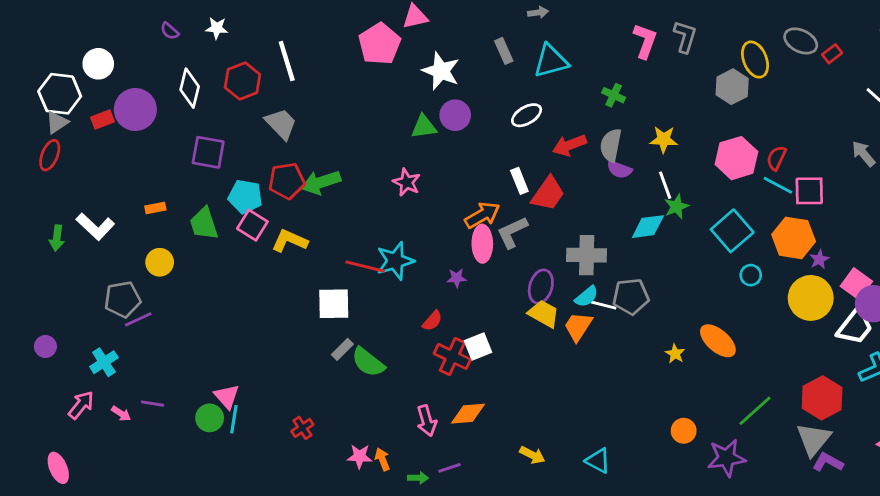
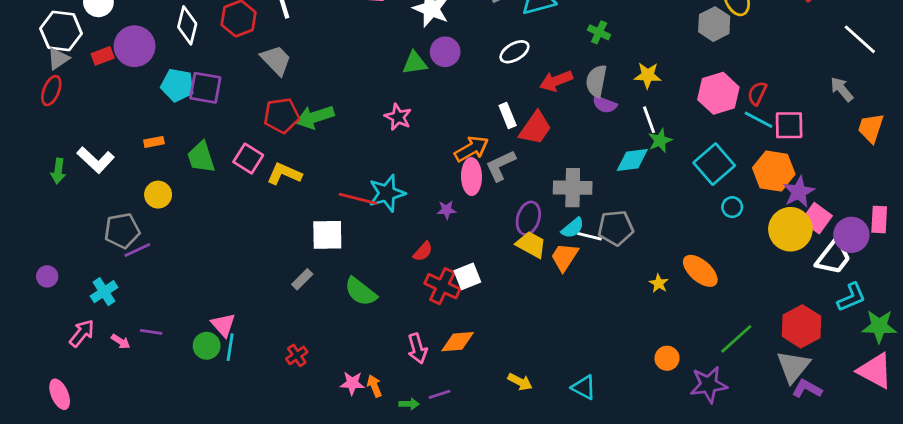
cyan pentagon: (245, 197) -> (178, 85), moved
purple star: (819, 259) -> (799, 192), size x1.6
pink square: (856, 284) -> (817, 218), moved
gray rectangle: (342, 349) -> (302, 279), moved

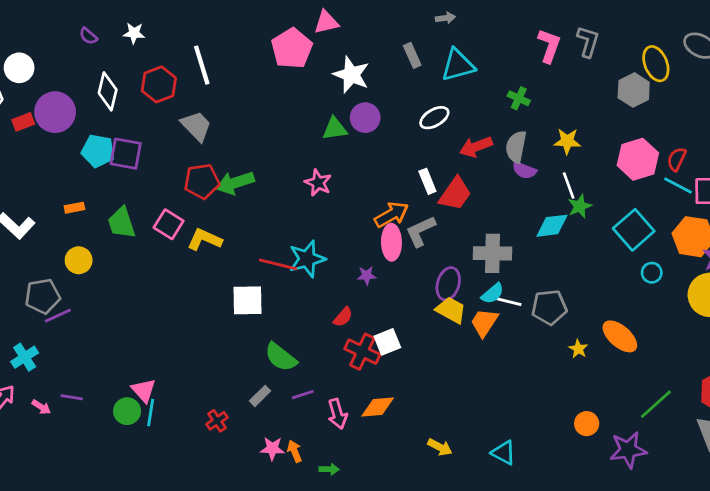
gray pentagon: (616, 228) -> (549, 307), moved
gray rectangle: (302, 279) -> (260, 396), moved
purple line: (440, 394) -> (303, 395), moved

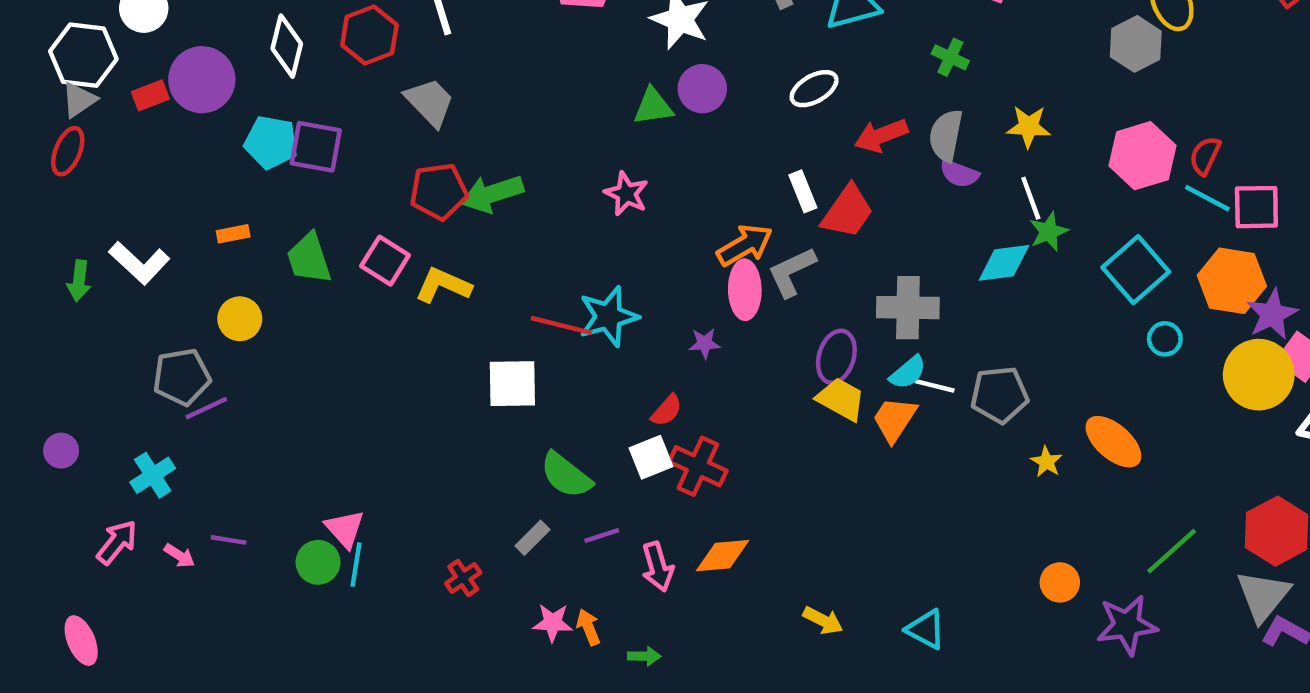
white square: (387, 342) -> (651, 457), moved

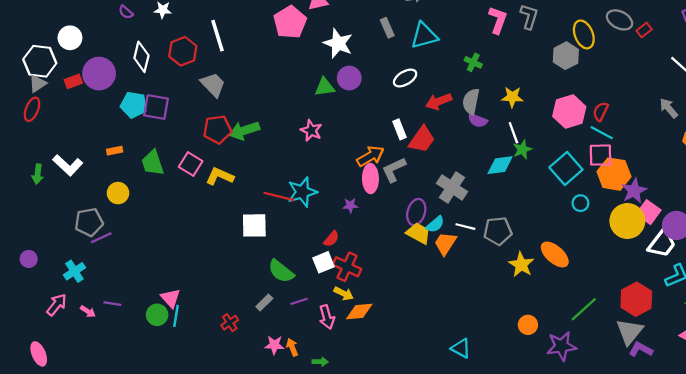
pink square: (1256, 207) -> (601, 155), moved
gray cross: (908, 308) -> (452, 187), turned 32
cyan semicircle: (908, 372) -> (435, 224), moved
yellow star: (1046, 462) -> (521, 265), size x1.6
yellow arrow: (823, 620) -> (344, 294), moved

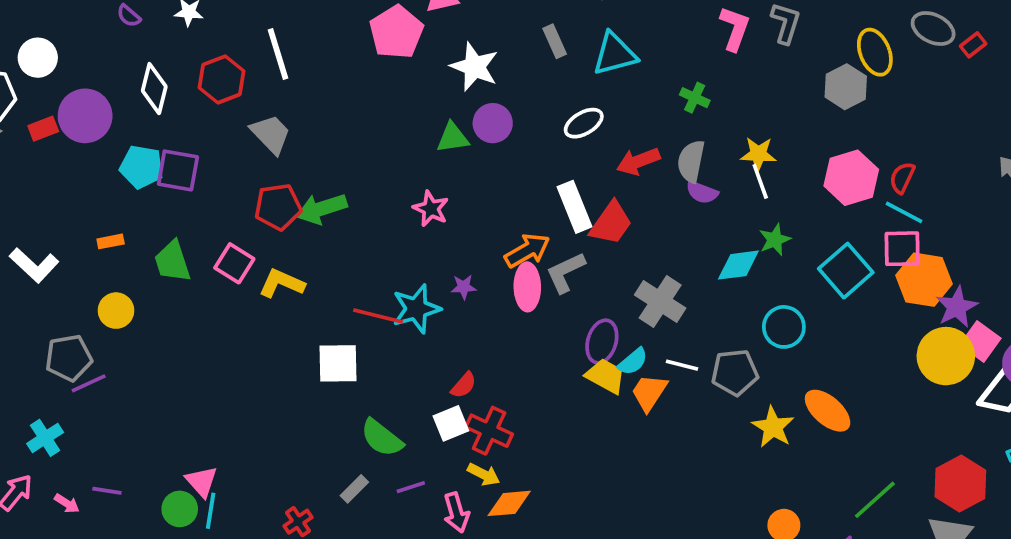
white rectangle: (399, 129) -> (575, 207), size x1.5
white line: (513, 133) -> (760, 181), moved
cyan circle: (580, 203) -> (784, 327), moved, size x1.5
purple star: (350, 205) -> (464, 287), moved

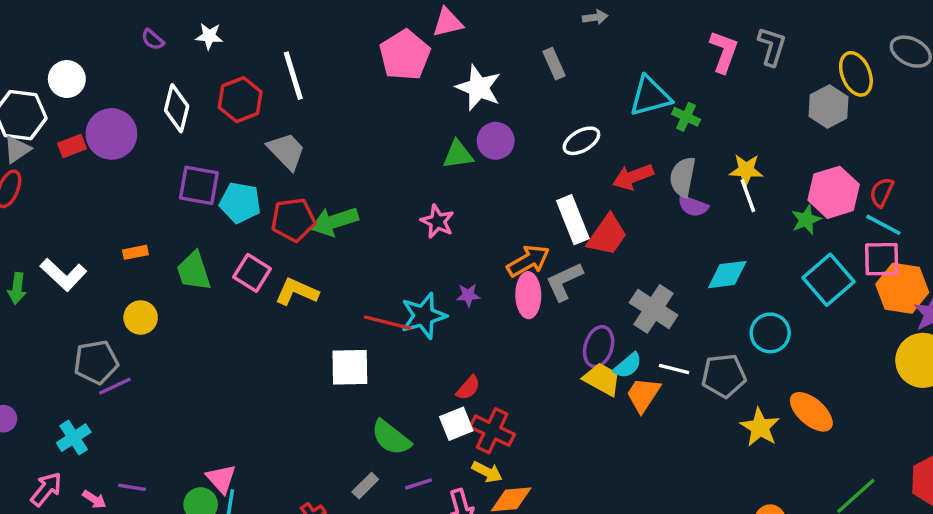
cyan triangle: (615, 54) -> (650, 96), moved
cyan pentagon: (141, 167) -> (240, 203), moved
green star: (775, 240) -> (806, 220), moved

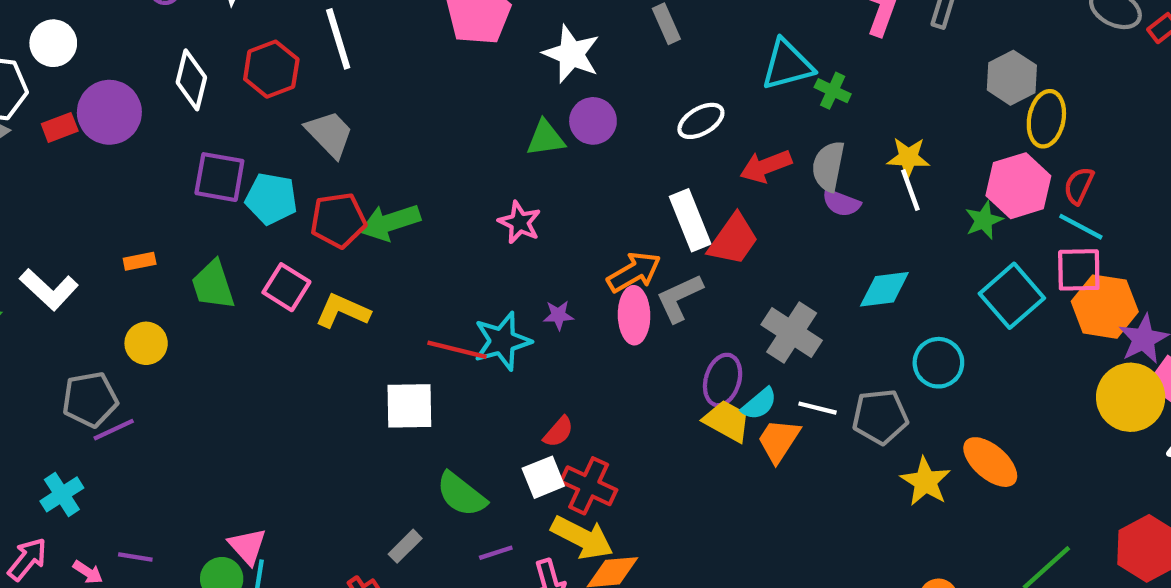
yellow ellipse: (856, 74) -> (1046, 119), moved, turned 33
yellow arrow: (487, 472) -> (582, 538), size x1.6
gray rectangle: (365, 486) -> (405, 546), moved

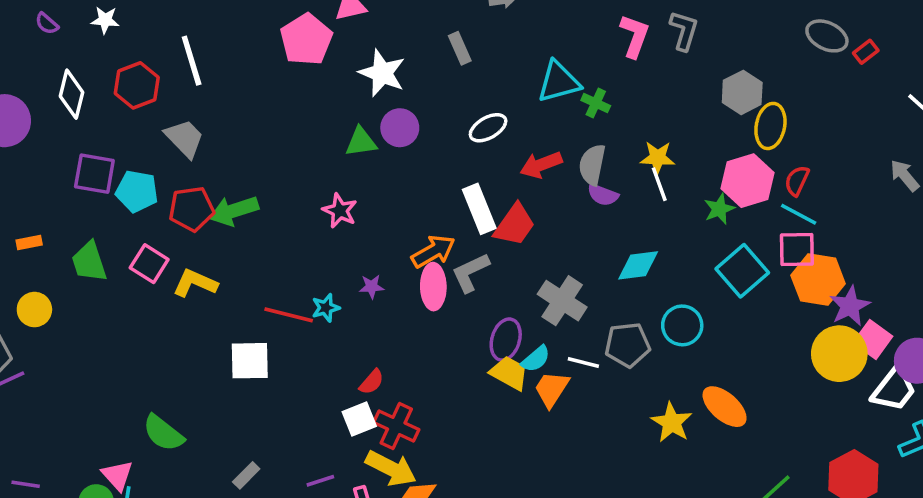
cyan star: (502, 341) -> (326, 308), size x0.6
gray pentagon: (880, 417) -> (627, 345), moved
green semicircle: (461, 494) -> (163, 433), moved

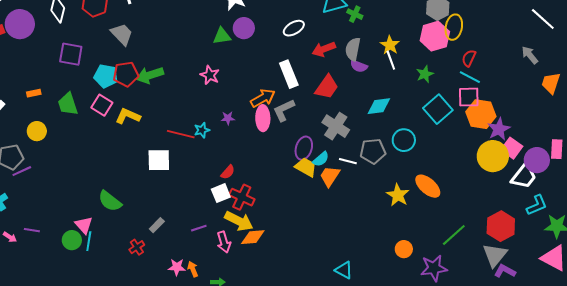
yellow star: (657, 158) -> (390, 45), turned 30
pink hexagon: (748, 181) -> (435, 36), moved
cyan pentagon: (137, 191) -> (106, 76), moved
red trapezoid: (515, 225) -> (327, 87), moved

